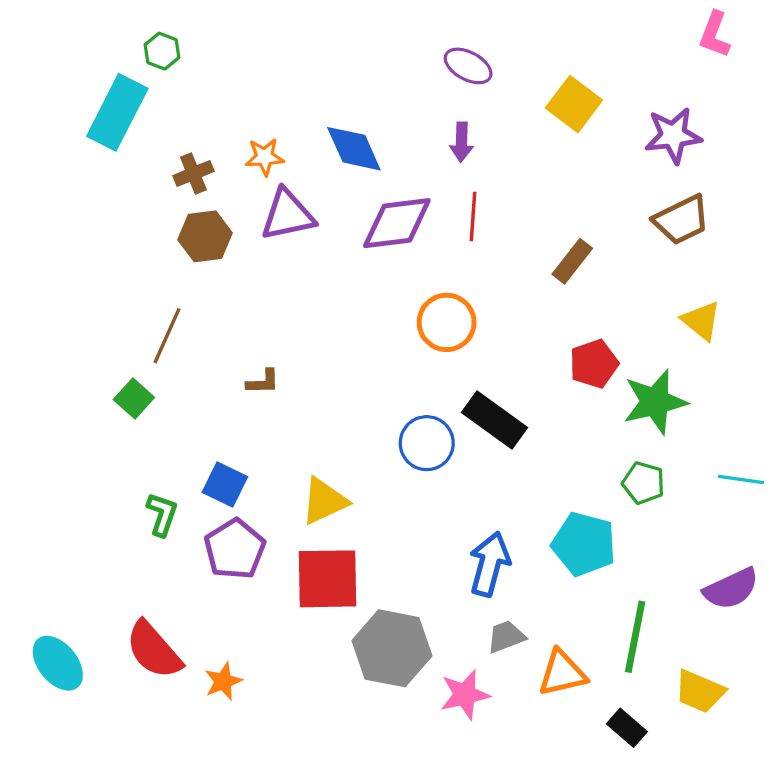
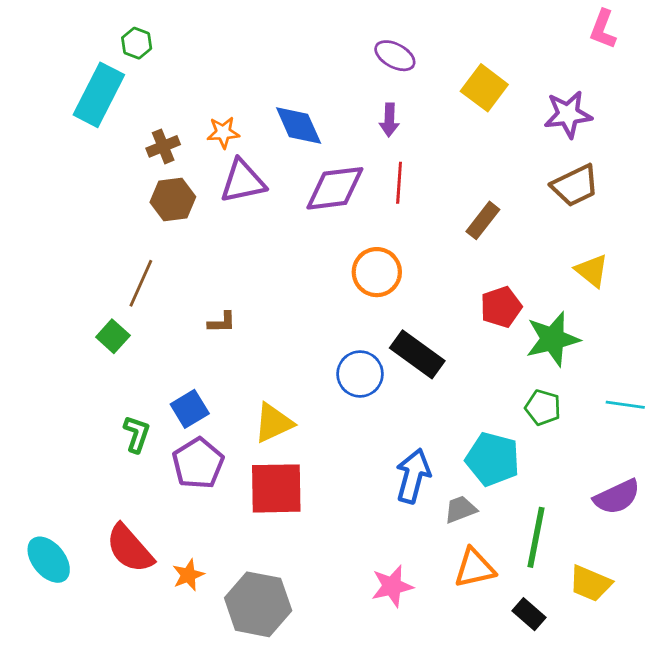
blue square: (225, 485) -> (190, 409), turned 33
gray trapezoid: (506, 637) -> (461, 509), moved
gray hexagon: (392, 648) -> (258, 604), moved

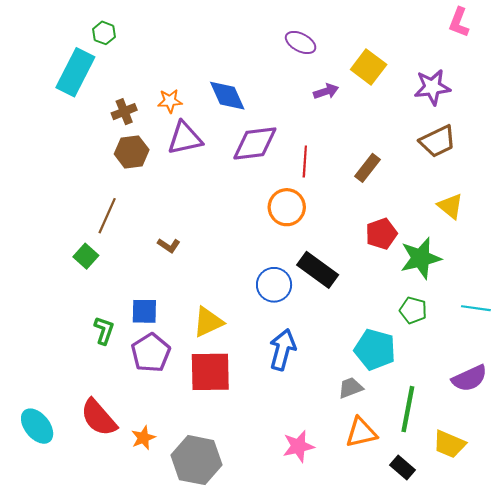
purple arrow: (389, 120) -> (326, 91), moved, turned -110
red line: (399, 183) -> (305, 162), moved
brown L-shape: (222, 322) -> (169, 245), turned 35
blue square: (190, 409) -> (144, 311), turned 32
blue arrow: (413, 476) -> (282, 350), moved

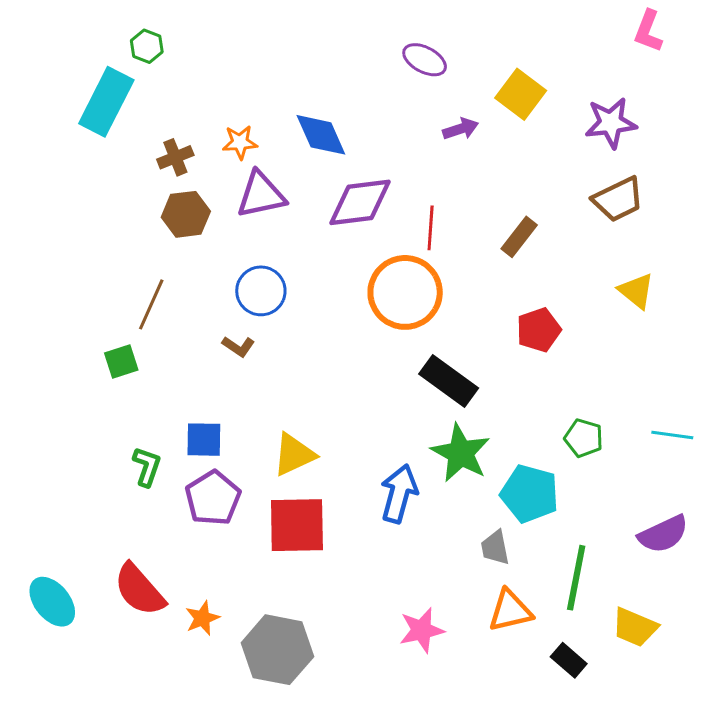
orange circle: (287, 207) -> (405, 292), size x1.4
green square: (86, 256) -> (121, 361), turned 30
green star: (421, 258) -> (461, 453), moved, turned -30
blue circle: (274, 285) -> (261, 291), moved
gray trapezoid: (350, 388) -> (495, 548), turned -80

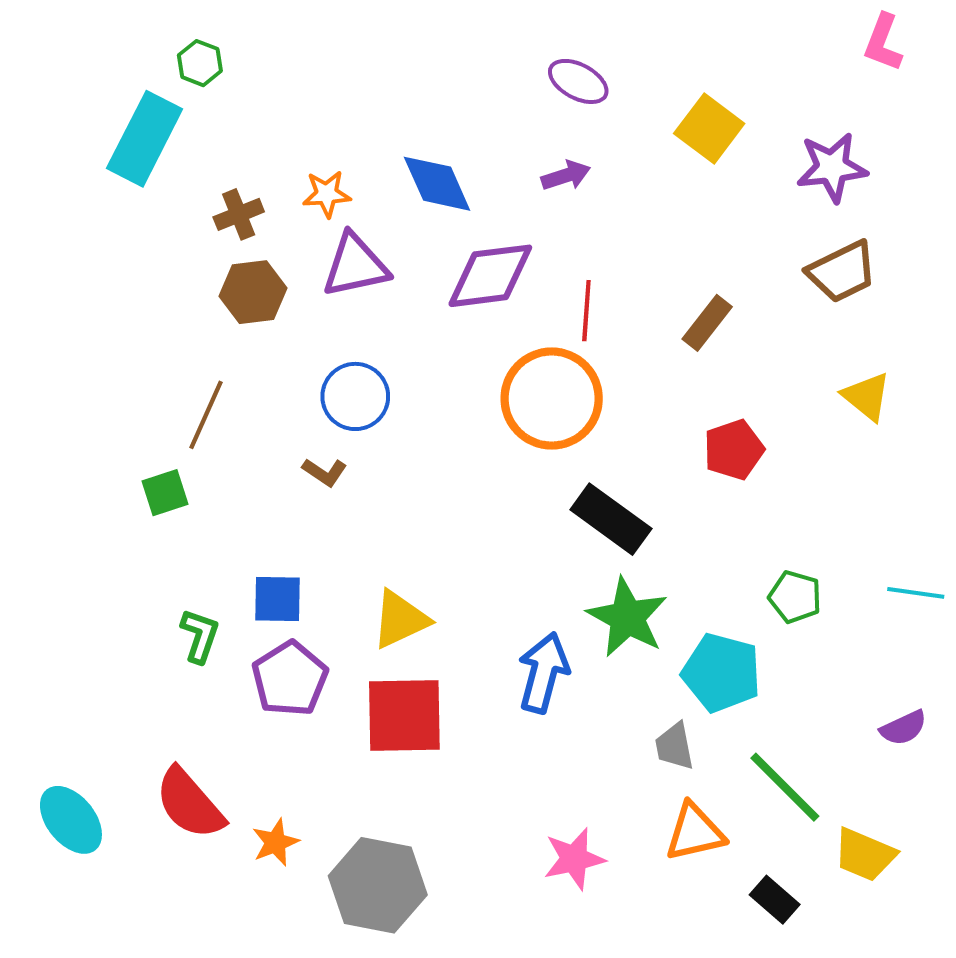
purple arrow: (461, 129) -> (566, 176), moved
purple semicircle: (663, 534) -> (903, 728), size x0.7
green line: (576, 578) -> (785, 787), turned -56

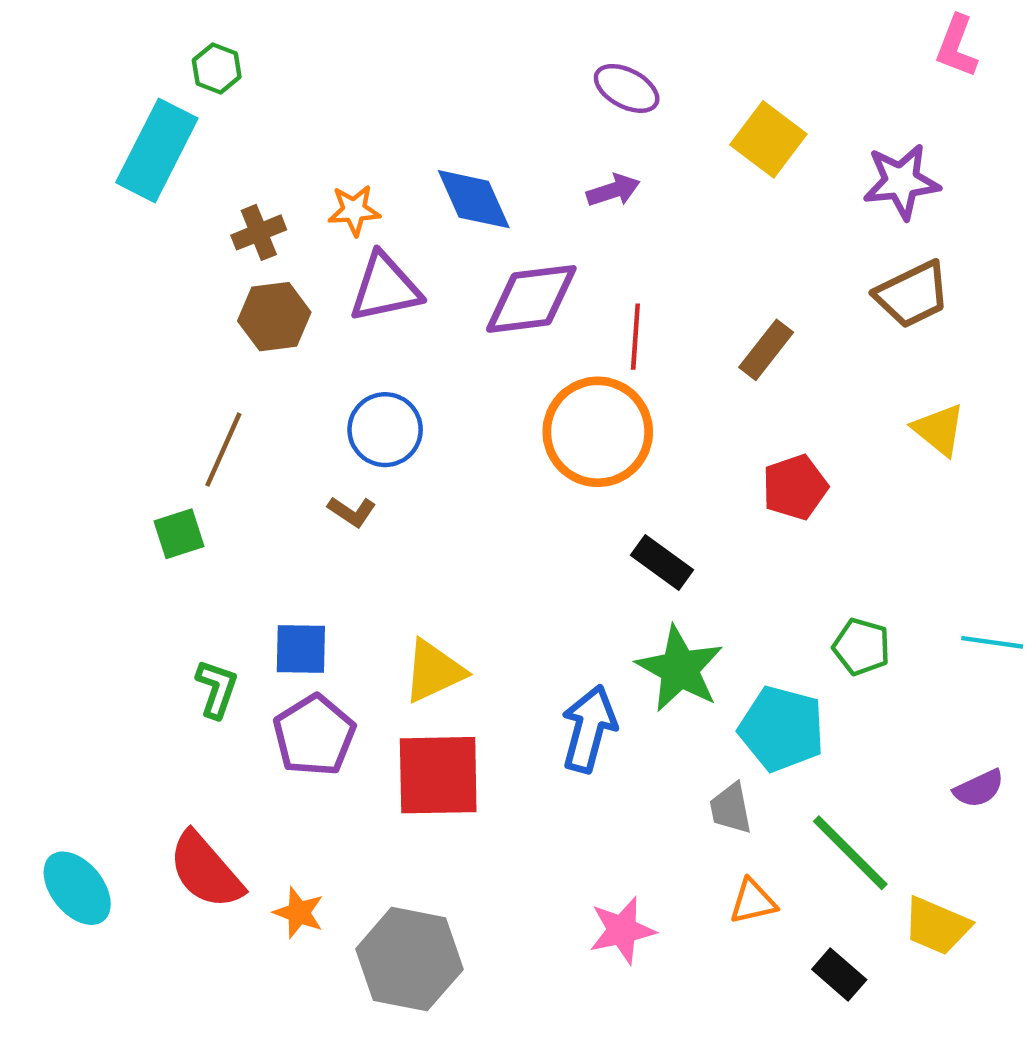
black rectangle: (611, 519) -> (662, 563), size x0.7
orange triangle: (695, 832) -> (753, 901), size x0.7
orange star: (275, 842) -> (299, 913), turned -30

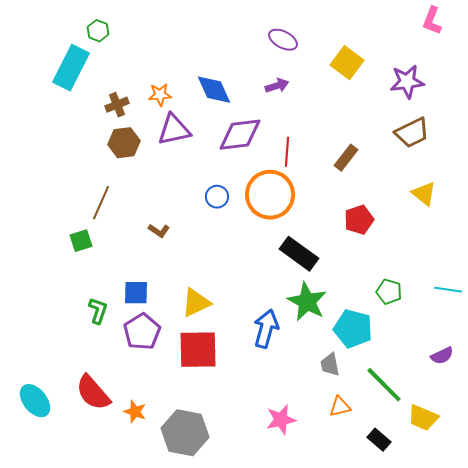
blue circle: (385, 430) -> (217, 197), moved, size x0.7
black rectangle: (662, 563) -> (299, 254), size x1.4

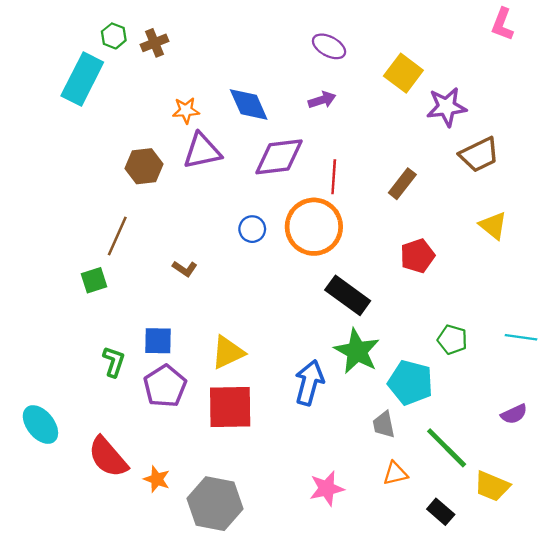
purple star: (407, 82) -> (447, 107), moved
brown cross: (117, 105) -> (154, 43), moved
cyan ellipse: (35, 401) -> (40, 425), moved

